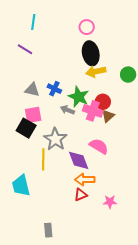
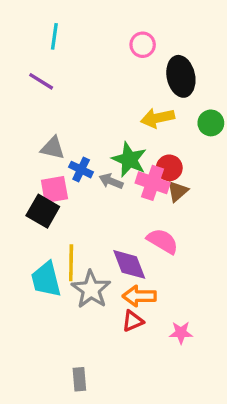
black ellipse: (91, 53) -> (181, 76), moved
blue cross: (54, 89) -> (81, 170), moved
gray star: (55, 139) -> (91, 289), moved
cyan trapezoid: (21, 186) -> (46, 279), moved

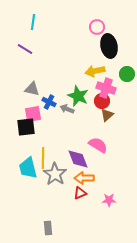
pink circle: (143, 45) -> (97, 27), moved
pink cross: (153, 183) -> (106, 88), moved
black square: (43, 211) -> (26, 127), turned -36

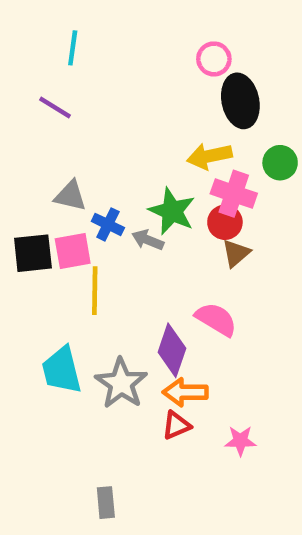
black square: (26, 127) -> (33, 253), moved
yellow line: (43, 158) -> (95, 291), moved
purple diamond: (78, 159) -> (172, 350), turned 40

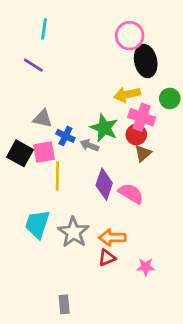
pink circle: (214, 59) -> (130, 36), size x1.4
black square: (33, 253) -> (20, 153), turned 35
purple diamond: (172, 350) -> (104, 184), moved
cyan trapezoid: (62, 370) -> (37, 224), turned 32

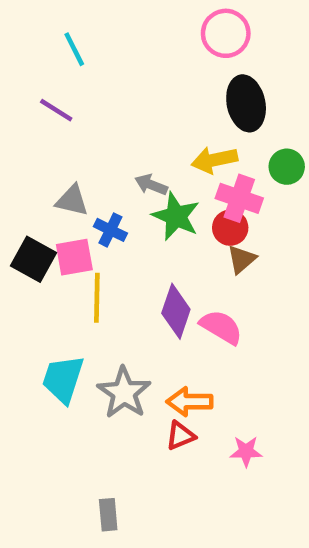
cyan line: (44, 29) -> (74, 49), turned -35
pink circle: (130, 36) -> (226, 33), moved
gray arrow: (89, 145) -> (151, 185), moved

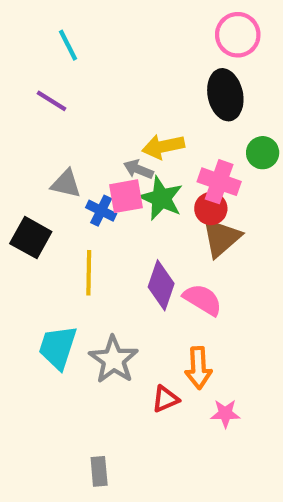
pink circle: (226, 33) -> (238, 35), moved
yellow arrow: (214, 160) -> (163, 146), moved
pink square: (74, 257) -> (126, 196), moved
brown triangle: (242, 259) -> (221, 238), size x1.5
orange arrow: (190, 402) -> (198, 368), moved, turned -93

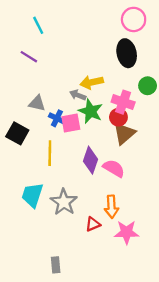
pink square: (126, 196) -> (71, 123), moved
pink star: (225, 413) -> (127, 232), size x1.5

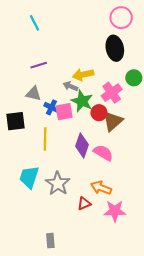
purple line: (29, 57) -> (39, 65), moved, turned -49
pink cross: (123, 102) -> (112, 93), turned 36
red circle: (118, 117) -> (99, 113), moved
black square: (17, 133) -> (15, 121), turned -36
orange arrow: (111, 207) -> (101, 188), turned 114

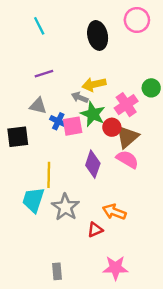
black ellipse: (115, 48) -> (98, 35), moved
yellow line: (45, 139) -> (49, 175), moved
pink semicircle: (103, 153) -> (127, 159), moved
pink star: (115, 211) -> (115, 268), moved

